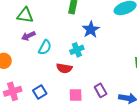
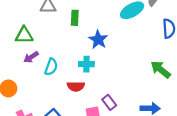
cyan cross: (77, 50) -> (86, 64), turned 32
purple rectangle: (101, 90) -> (109, 102), moved

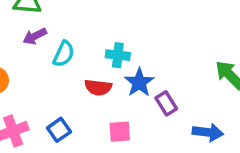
blue star: (98, 40) -> (139, 82), moved
purple rectangle: (109, 102) -> (166, 103), moved

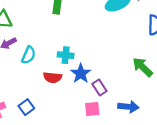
pink square: (120, 132) -> (92, 109), moved

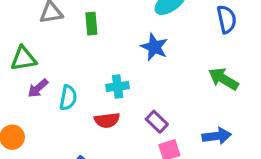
blue star: (81, 73) -> (154, 47), moved
purple rectangle: (99, 87) -> (157, 122), moved

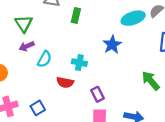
green triangle: (23, 59) -> (24, 24), turned 48

